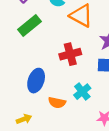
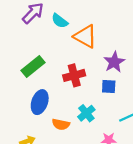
green rectangle: (29, 26) -> (33, 66), moved

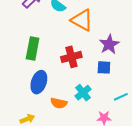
green rectangle: (33, 66) -> (33, 49), turned -40

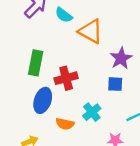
red cross: (71, 57) -> (66, 78), moved

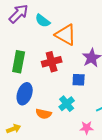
red cross: (66, 78) -> (52, 62), moved
blue square: (115, 84) -> (79, 80), moved

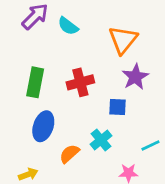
orange triangle: (66, 35) -> (123, 40), moved, turned 40
orange semicircle: (44, 114) -> (69, 154), turned 126

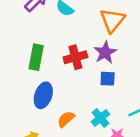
purple star: (135, 77) -> (105, 52), moved
cyan cross: (101, 140) -> (100, 118), moved

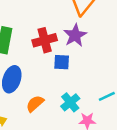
blue square: (108, 79) -> (62, 62), moved

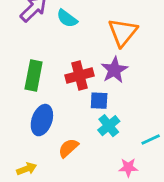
cyan cross: (70, 102) -> (109, 126), moved

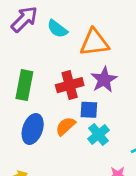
orange triangle: (123, 32) -> (94, 43), moved, turned 44
orange semicircle: (68, 148) -> (66, 126), moved

